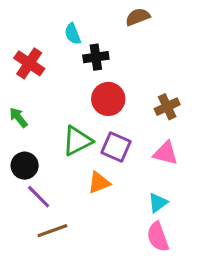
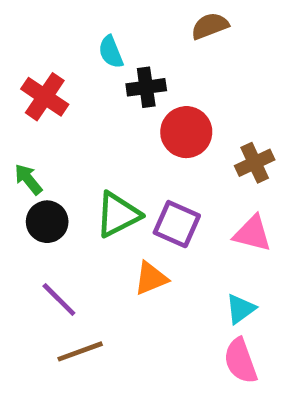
red circle: (108, 99) -> (186, 132), moved
black circle: (25, 166) -> (47, 222), moved

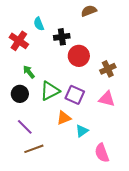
cyan semicircle: (111, 52) -> (39, 24), moved
green arrow: (28, 179) -> (29, 72), moved
cyan triangle: (241, 309) -> (82, 131), moved

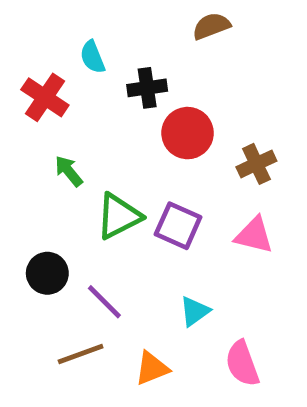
black circle: (20, 94) -> (47, 273), moved
orange triangle: (64, 118) -> (152, 368), moved
purple line: (25, 127) -> (104, 302), moved

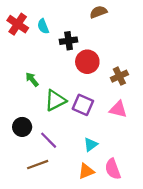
red cross: (45, 97) -> (18, 24), moved
orange triangle: (152, 368) -> (86, 171), moved

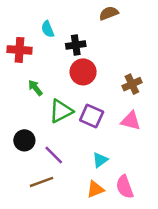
red cross: (18, 24) -> (19, 50), moved, turned -30
red circle: (87, 62) -> (83, 72), moved

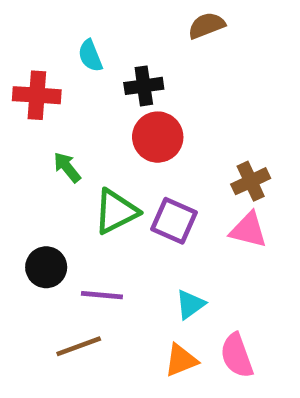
brown cross: (132, 84) -> (251, 181), moved
purple line: (54, 155) -> (102, 295), turned -40

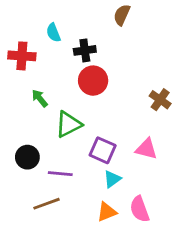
brown semicircle: (207, 25) -> (122, 15), turned -45
brown cross: (251, 181) -> (160, 100), moved, turned -30
purple square: (174, 221) -> (103, 150), moved
pink triangle: (248, 230) -> (146, 149), moved

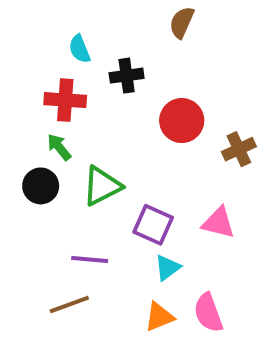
red cross: (22, 56) -> (65, 100), moved
red circle: (93, 81) -> (182, 121), moved
brown cross: (160, 100) -> (239, 149), turned 30
black circle: (27, 157) -> (41, 186), moved

